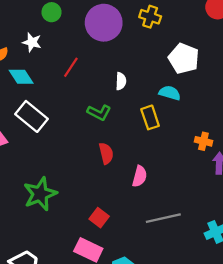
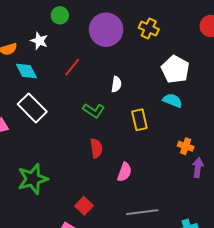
cyan semicircle: (170, 93) -> (173, 100), moved

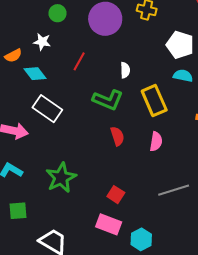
green L-shape: (94, 111) -> (108, 100), size x1.4
yellow rectangle: (139, 120) -> (154, 101), size x1.4
pink semicircle: (125, 172) -> (156, 142), moved

